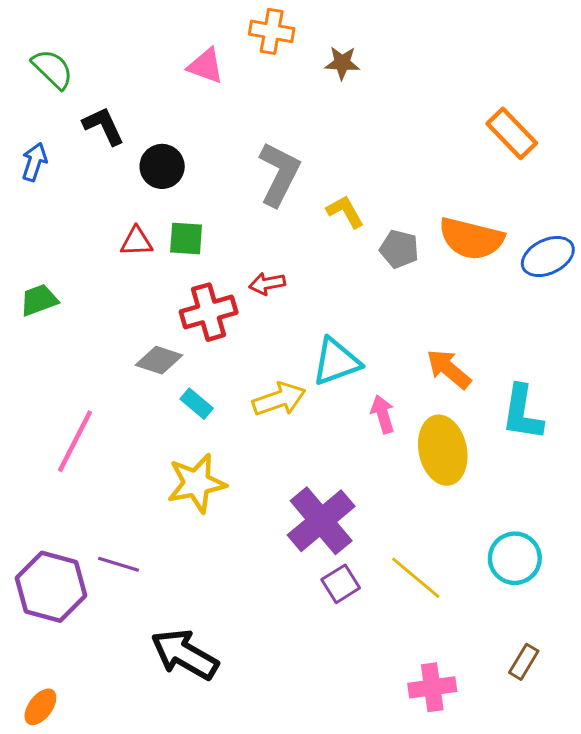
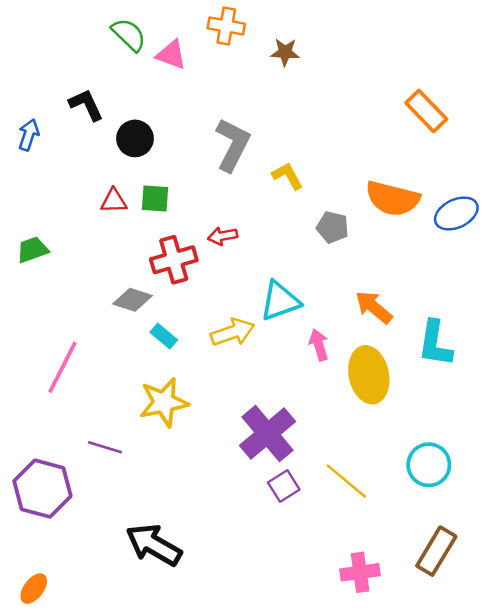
green semicircle: (52, 69) -> (129, 35), moved
gray pentagon: (399, 249) -> (333, 227), moved
purple line: (119, 564) -> (105, 447), moved
brown rectangle: (524, 662) -> (436, 551), size x1.6

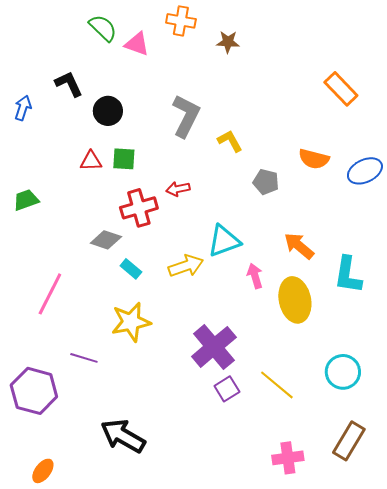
orange semicircle: (393, 198) -> (314, 159), size x0.7
orange ellipse: (34, 589) -> (43, 471), moved

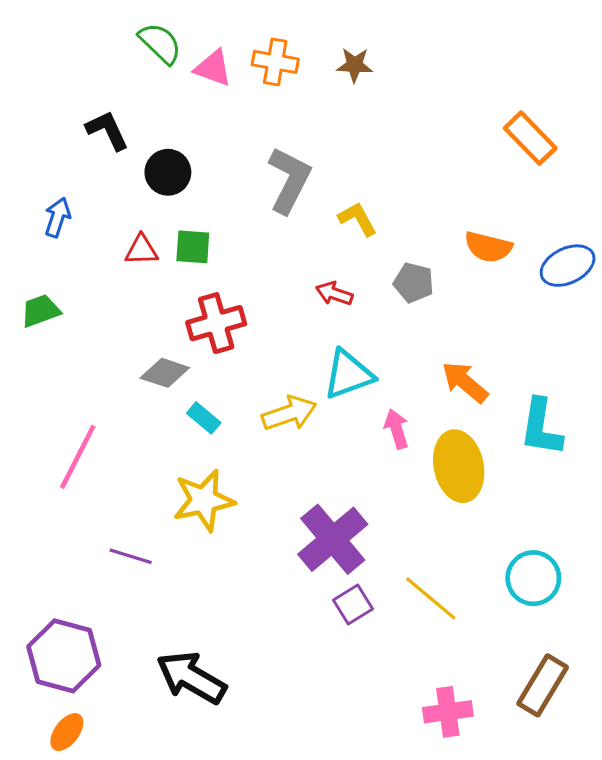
orange cross: (181, 21) -> (275, 62), moved
blue arrow: (23, 108) -> (58, 217), moved
red arrow: (178, 189) -> (334, 294), moved, turned 30
purple hexagon: (34, 391) -> (64, 656), moved

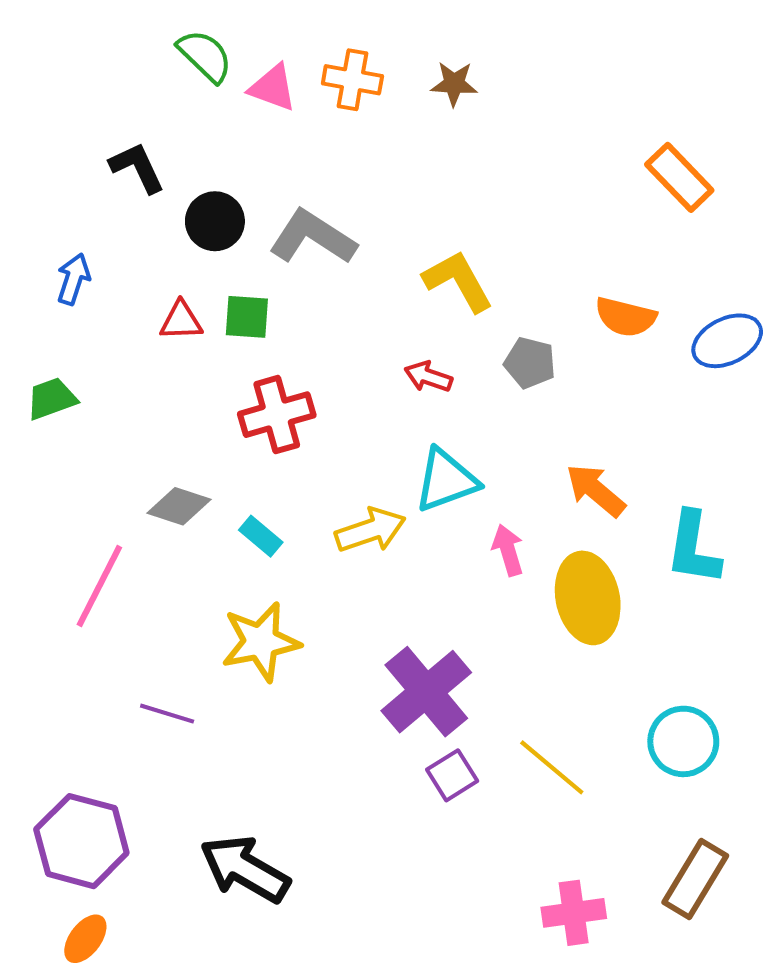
gray L-shape: (289, 180) -> (313, 237), moved, turned -84
yellow L-shape: (358, 219) -> (458, 281), size x1.4
gray diamond: (165, 373) -> (179, 506), moved

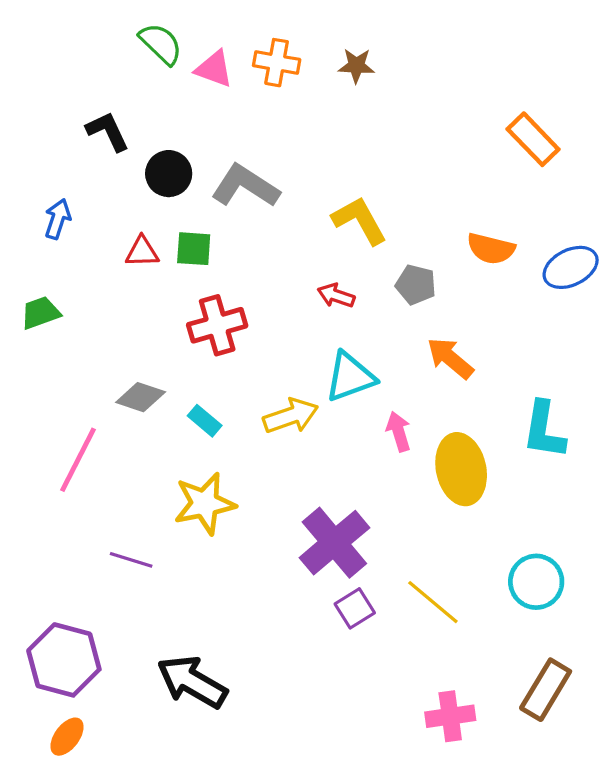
orange arrow: (596, 490) -> (450, 358), moved

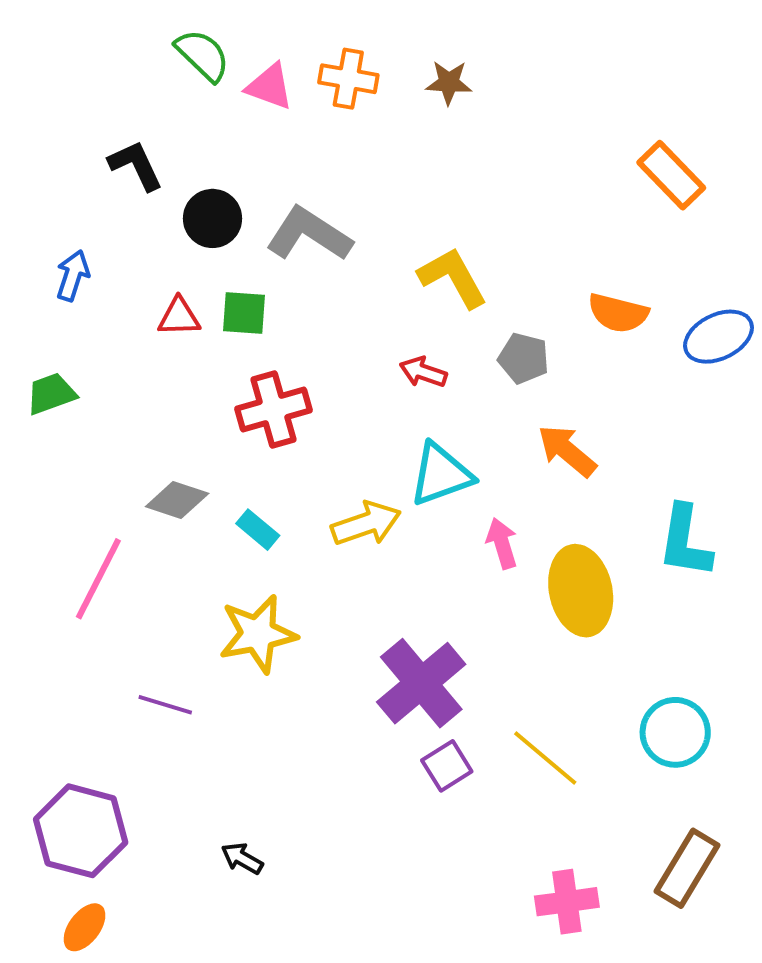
black arrow: (192, 682) -> (242, 858), size x0.5

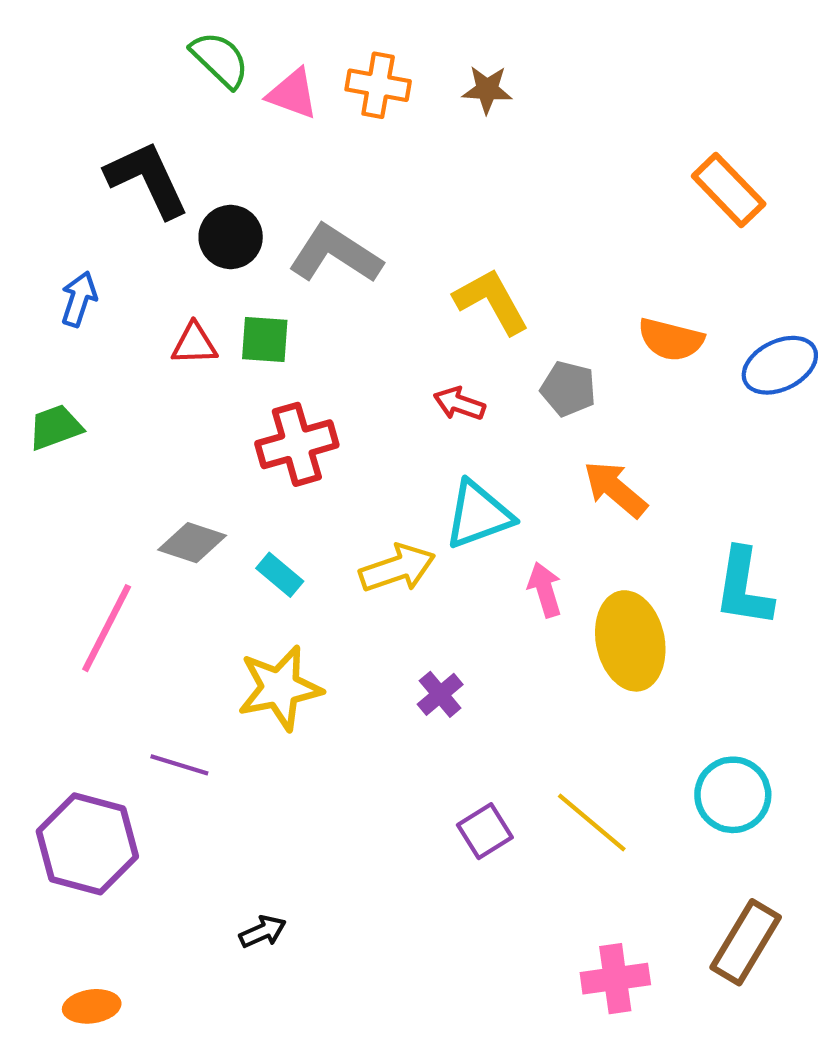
black L-shape: (136, 165) -> (147, 179), size x1.4
purple cross: (421, 683) -> (440, 694), moved, size x0.5
purple hexagon: (81, 831) -> (87, 844), moved
black arrow: (242, 858) -> (263, 932), turned 126
orange ellipse: (85, 927) -> (92, 1006), turned 45

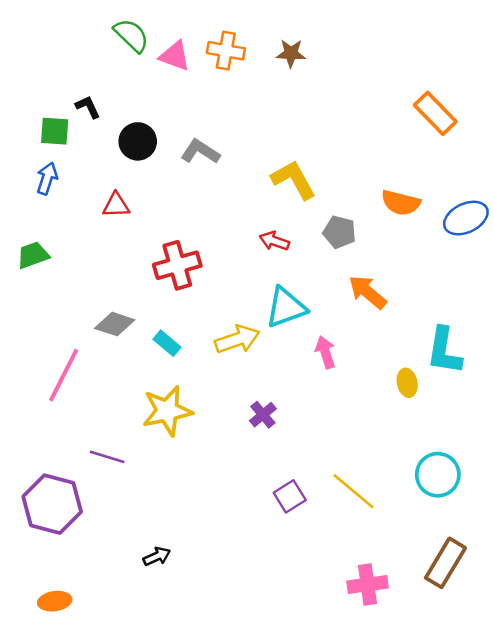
black L-shape: (147, 179) -> (88, 107), size x0.5
gray L-shape: (335, 254) -> (200, 152), size x0.7
green square: (265, 340) -> (55, 131), moved
yellow ellipse: (630, 641) -> (407, 383), moved, size x0.5

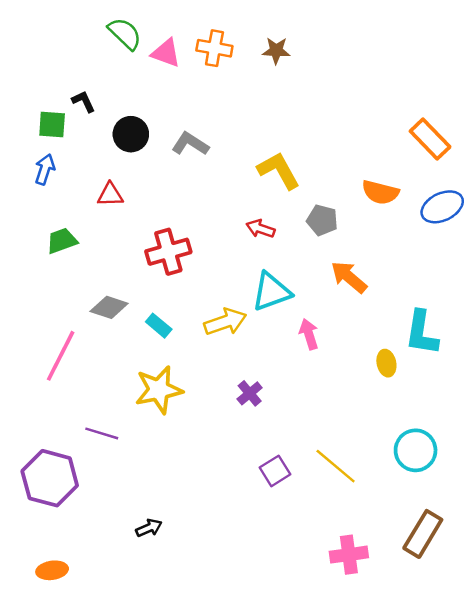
orange rectangle: (435, 113) -> (430, 139), moved
green trapezoid: (33, 255) -> (62, 241), moved

